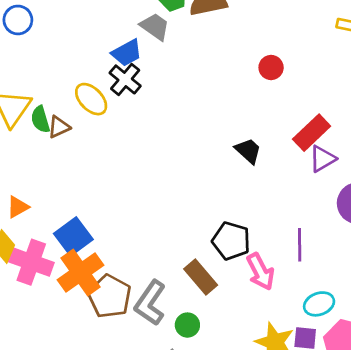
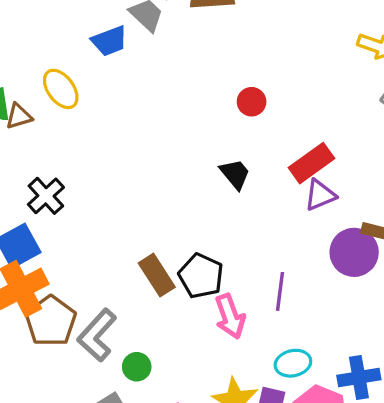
red circle: (271, 67) -> (252, 102), moved
black cross: (125, 79) -> (46, 196), moved
brown rectangle: (201, 277) -> (157, 275), moved

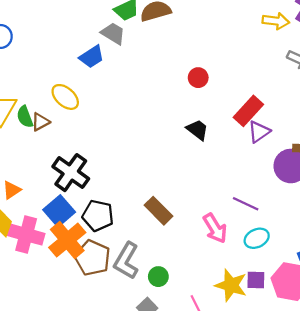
black cross: (46, 196) -> (71, 173), size x1.4
black pentagon: (201, 276) -> (98, 216), moved
purple line: (280, 291) -> (246, 204), turned -60
cyan ellipse: (293, 363) -> (257, 238), moved

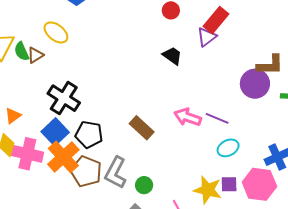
red rectangle: (248, 111) -> (216, 20), moved
purple triangle: (259, 132) -> (207, 37), moved
pink arrow: (215, 228) -> (188, 117), moved, turned 144

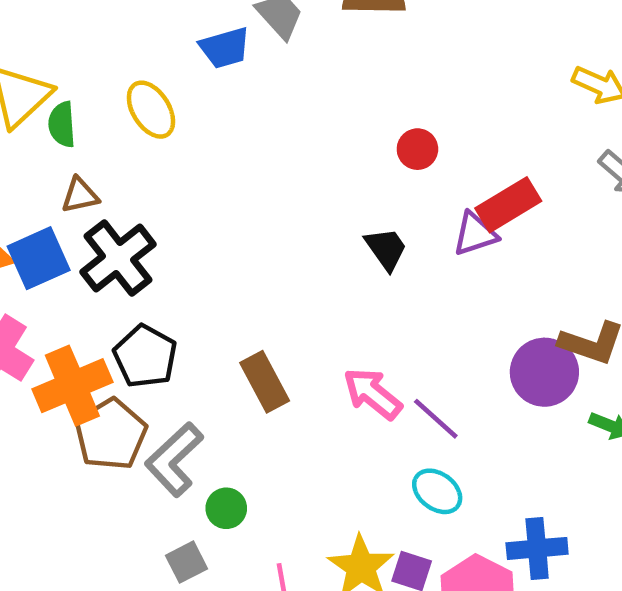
brown triangle: (35, 55) -> (80, 195), moved
blue square: (55, 132) -> (39, 258), moved
cyan ellipse: (228, 148) -> (437, 491), turned 45

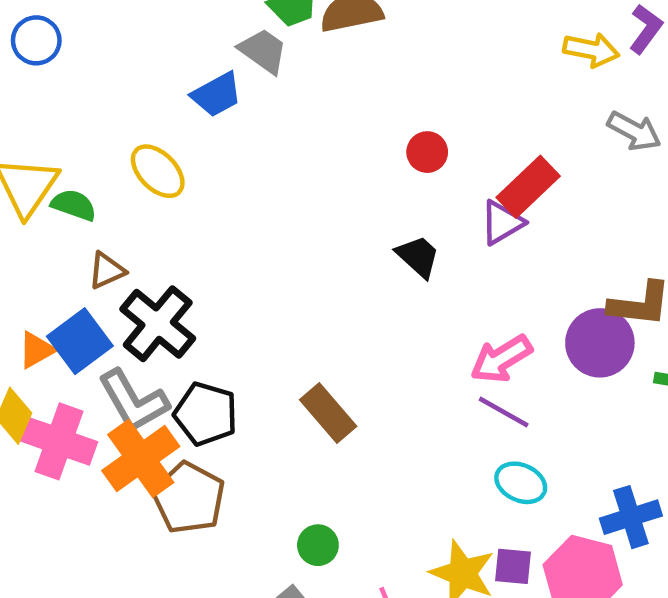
green semicircle: (62, 124) -> (74, 205), turned 126
pink arrow: (372, 394) -> (501, 359), moved, turned -58
gray L-shape: (174, 459) -> (133, 401), moved, turned -64

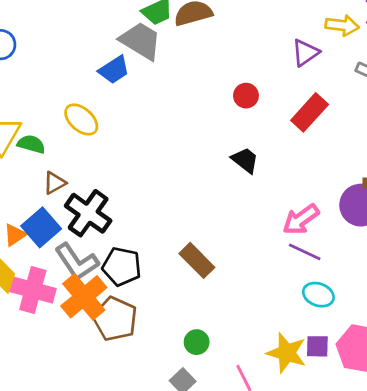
gray trapezoid: (263, 51) -> (141, 41), size x1.4
purple triangle: (502, 223) -> (305, 53), moved

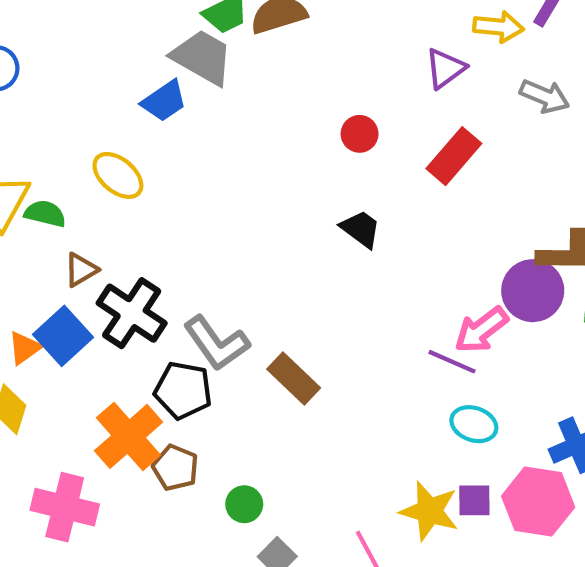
pink arrow: (301, 219) -> (481, 330), moved
gray L-shape: (77, 262) -> (216, 343), moved
pink cross: (33, 290) -> (65, 507), moved
brown pentagon: (115, 319) -> (175, 468), size x0.7
green circle: (197, 342) -> (244, 504), moved

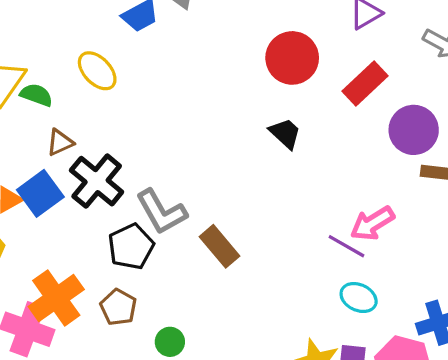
red circle: (360, 134) -> (292, 58), size x1.8
purple circle: (533, 291) -> (414, 130), moved
black pentagon: (183, 390) -> (131, 247), turned 30
orange cross: (128, 436) -> (56, 298), moved

